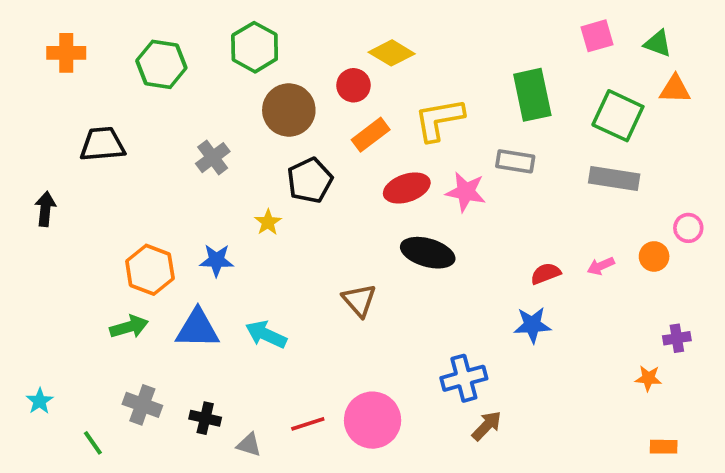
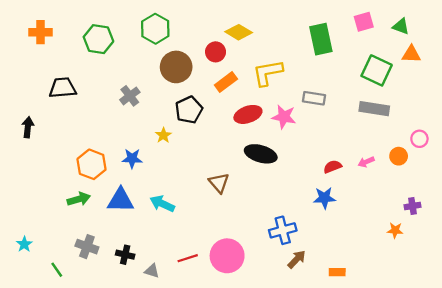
green rectangle: (532, 95) -> (321, 39), moved
orange rectangle: (664, 447) -> (337, 272), moved

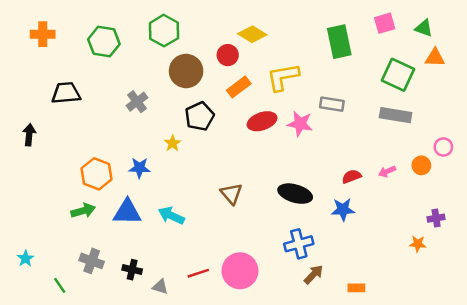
black ellipse: (261, 154) -> (295, 194), moved

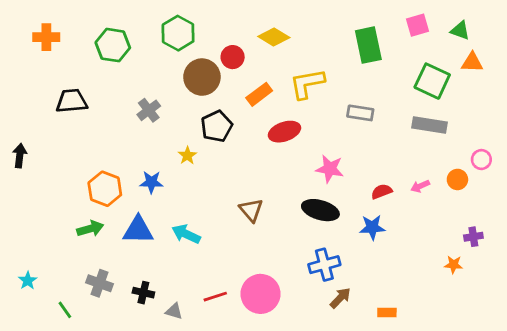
red circle: (228, 55) -> (233, 57), moved
pink star: (300, 124) -> (330, 169), moved
black arrow: (29, 135) -> (20, 156), moved

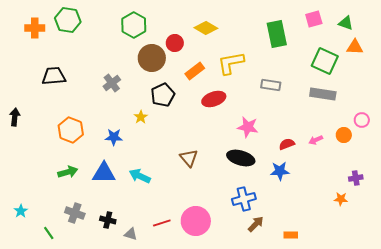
green hexagon: (113, 45) -> (68, 20), moved
orange hexagon: (105, 189) -> (71, 130), moved

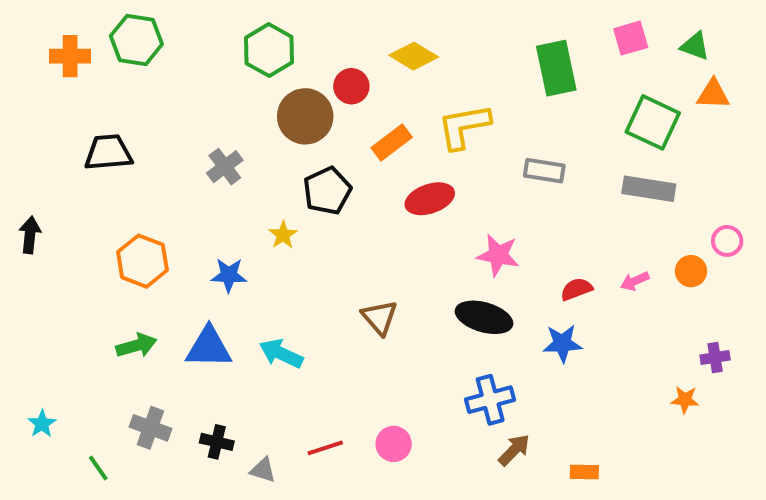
pink circle: (196, 221) -> (394, 444), size x0.6

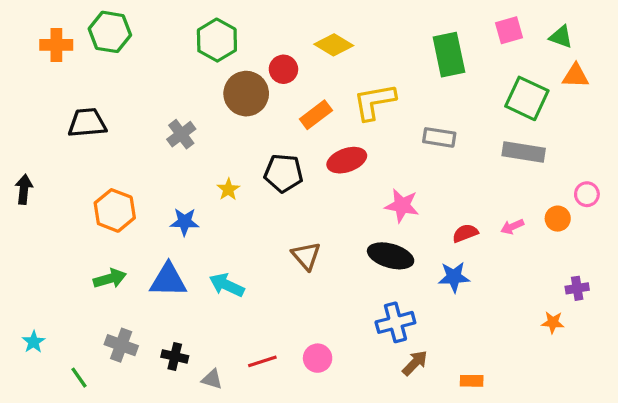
black pentagon: (327, 191) -> (283, 173), moved, turned 30

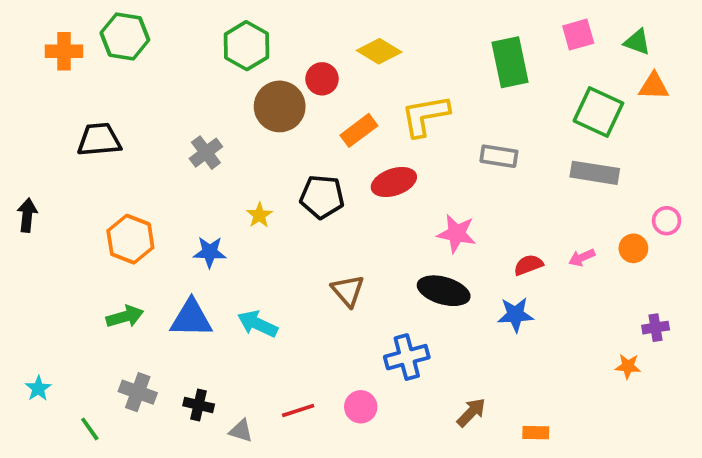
blue cross: (395, 322) -> (407, 357), moved

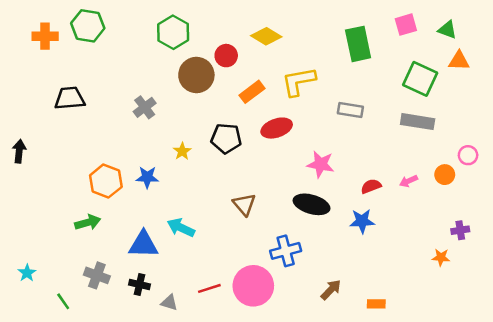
orange hexagon: (130, 239) -> (106, 181), moved
blue triangle: (191, 318) -> (143, 244), moved
pink circle: (361, 407) -> (253, 286), size x1.8

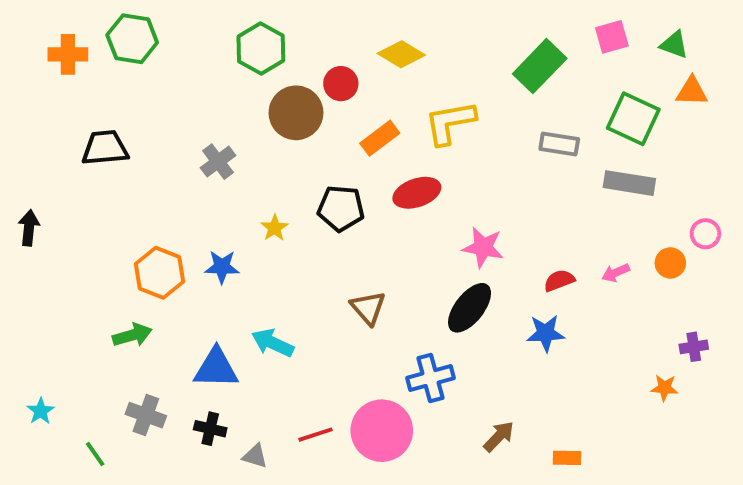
green rectangle: (358, 44) -> (540, 66), turned 56
gray rectangle: (350, 110) -> (559, 144), moved
black ellipse: (312, 204) -> (470, 308), turned -68

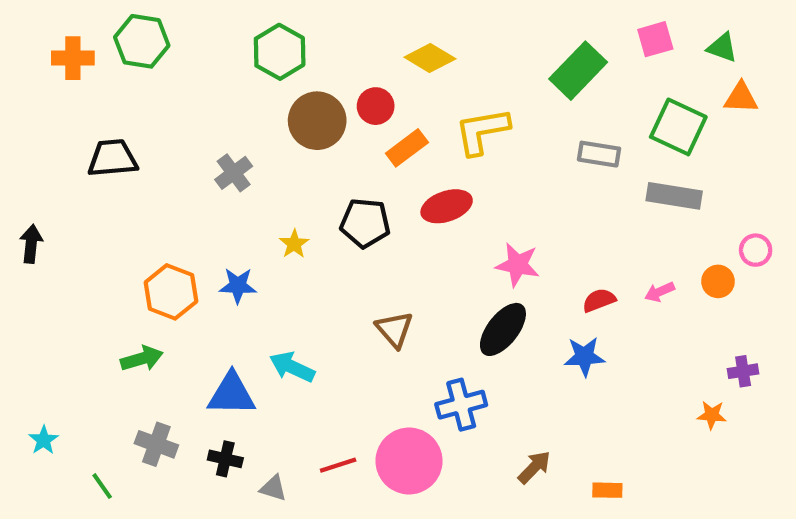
red circle: (341, 84) -> (376, 106), moved

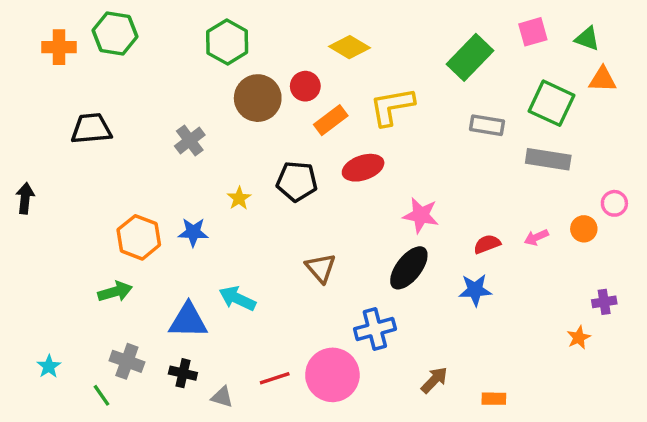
orange star: (712, 415) -> (579, 338), turned -30
cyan star: (44, 440) -> (49, 366), moved
green line: (102, 486) -> (101, 395), moved

